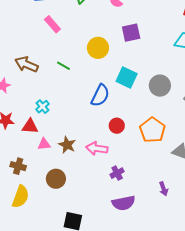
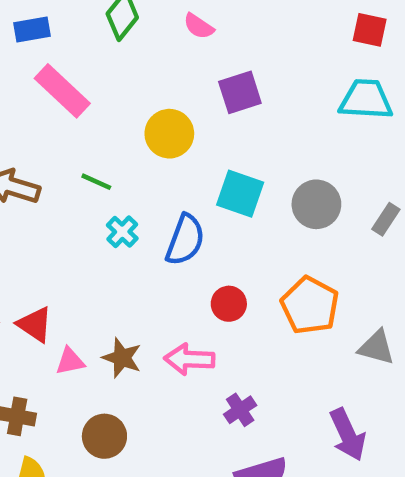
pink rectangle: (52, 24) -> (62, 91), size x1.4
cyan cross: (42, 107) -> (122, 232), moved
red triangle: (30, 126) -> (35, 324), turned 36
purple arrow: (164, 189) -> (348, 435), size x1.6

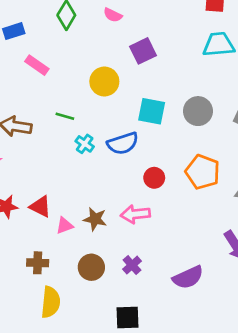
pink rectangle: (62, 91) -> (37, 65), size x0.7
blue semicircle: (185, 240) -> (123, 143), turned 60
purple cross: (240, 410) -> (132, 265), moved

